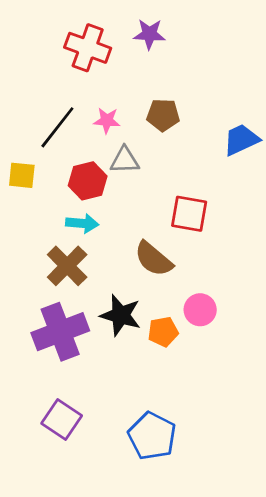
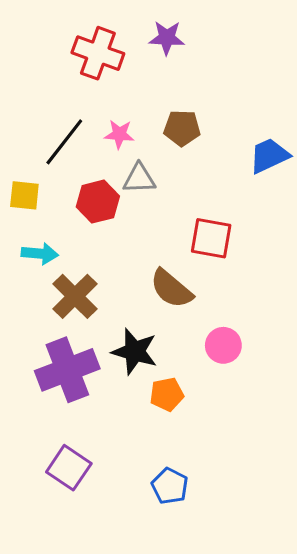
cyan arrow: (82, 223) -> (40, 254), moved
orange pentagon: (163, 332) -> (167, 394), moved
blue pentagon: (152, 436) -> (170, 486), size x0.7

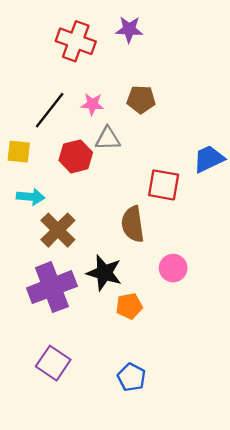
blue trapezoid: (269, 156) -> (209, 159), moved
brown semicircle: (171, 289) -> (133, 224), turned 42

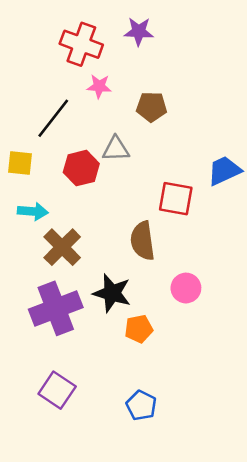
pink star: (92, 104) -> (99, 86), moved

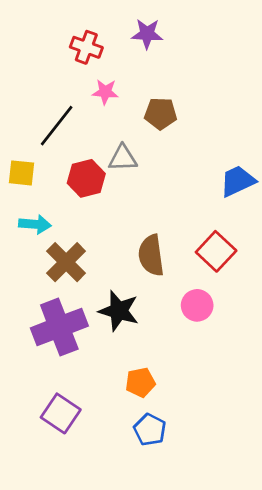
red cross: (81, 44) -> (86, 47), size x0.7
red square: (176, 199) -> (216, 251), moved, turned 33
orange pentagon: (139, 329) -> (140, 382), moved

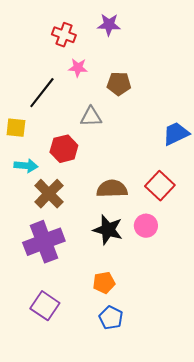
red hexagon: (86, 178) -> (64, 149), moved
brown semicircle: (151, 255) -> (112, 189), turned 96
black star: (119, 311) -> (108, 230), moved

